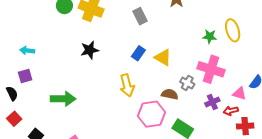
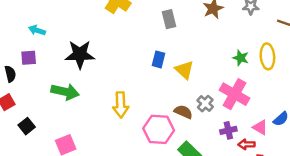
black star: (90, 50) -> (80, 54), moved, size x1.4
blue rectangle: (138, 53) -> (159, 59), turned -32
yellow arrow: (127, 85) -> (121, 105), moved

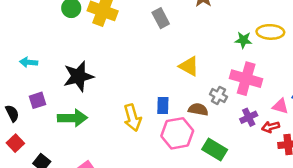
yellow ellipse: (267, 56) -> (270, 32), turned -70
purple square: (29, 58) -> (38, 100), moved
blue rectangle: (159, 59) -> (163, 106), moved

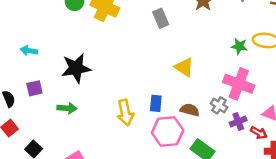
gray cross: (218, 95) -> (219, 105), moved
green arrow: (72, 118) -> (67, 108), size x0.7
red arrow: (271, 127) -> (259, 133), turned -140

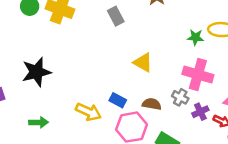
blue rectangle: (156, 103) -> (118, 100), turned -63
green arrow: (67, 108) -> (39, 122), moved
yellow arrow: (125, 113) -> (88, 112), turned -50

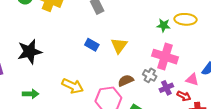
yellow triangle: (143, 62) -> (119, 46), turned 36
blue rectangle: (118, 100) -> (92, 45), moved
brown semicircle: (152, 104) -> (126, 81), turned -35

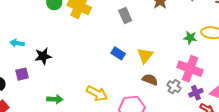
black star: (30, 52) -> (43, 56), moved, size x0.7
brown semicircle: (126, 81) -> (150, 80), moved, turned 42
purple cross: (166, 88) -> (196, 93), moved

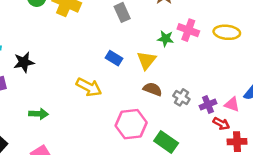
green star: (190, 38) -> (166, 39), moved
pink cross: (190, 69) -> (188, 30), moved, size x0.7
yellow arrow: (97, 93) -> (89, 87), moved

